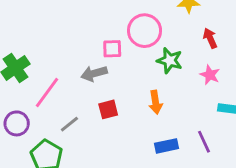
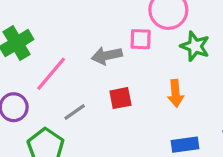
pink square: (112, 49) -> (141, 39), moved

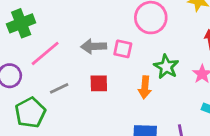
pink square: (141, 39) -> (123, 49), moved
green star: (195, 46) -> (166, 67), moved

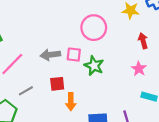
green star: (166, 67) -> (94, 66), moved
orange arrow: (145, 87) -> (71, 102), moved

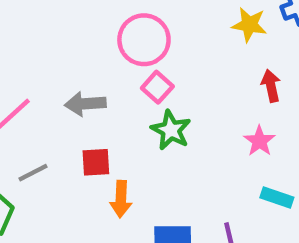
pink circle: (94, 28) -> (144, 40), moved
pink square: (74, 55) -> (157, 87), moved, turned 32

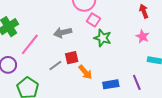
gray line: (33, 173) -> (55, 66), moved
orange arrow: (121, 199) -> (85, 72), turned -35

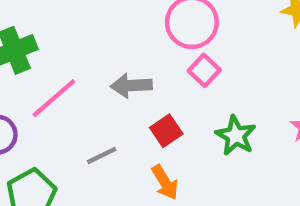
green star: (103, 38) -> (236, 136), moved
red square: (72, 58) -> (166, 131), moved, turned -32

